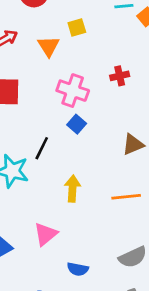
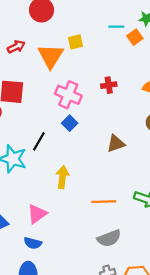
orange triangle: (49, 46) -> (51, 56), size x1.4
orange line: (126, 197) -> (104, 202), moved
blue semicircle: (78, 269) -> (33, 243), moved

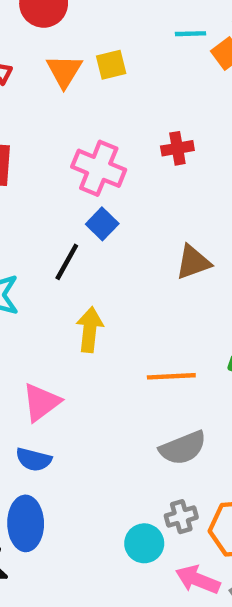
orange triangle: (51, 56) -> (64, 71), moved, size x0.7
black line: (39, 141) -> (67, 262), moved

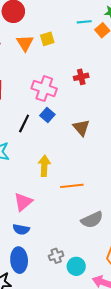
black line: (67, 262) -> (24, 124), moved
brown triangle: (193, 262) -> (81, 128), moved, turned -48
orange line: (171, 376) -> (72, 186), moved
gray cross: (181, 517) -> (56, 256), moved

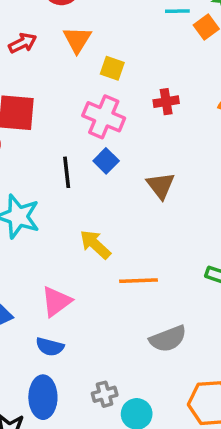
yellow square: (47, 39) -> (112, 68), moved, turned 32
black line: (24, 124) -> (67, 172), turned -36
yellow arrow: (44, 166) -> (95, 244), turned -54

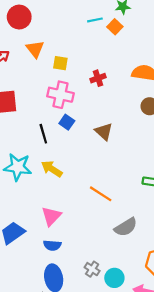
yellow arrow: (95, 244) -> (52, 169), moved
orange line: (138, 281) -> (101, 194), turned 45
gray cross: (105, 394) -> (92, 269), turned -32

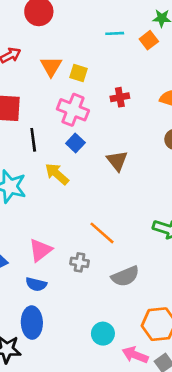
cyan line: (95, 20) -> (115, 33), moved
orange triangle: (35, 49) -> (51, 66), moved
black line: (43, 134) -> (33, 140), moved
yellow arrow: (52, 169) -> (57, 174), moved
gray cross: (92, 269) -> (80, 262), moved, turned -32

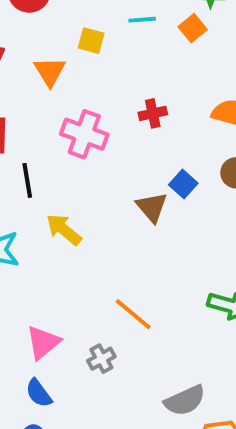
yellow square: (79, 73) -> (91, 41), moved
blue square: (75, 143) -> (183, 184), moved
gray cross: (80, 262) -> (101, 359), turned -36
gray semicircle: (125, 276) -> (185, 401), moved
blue semicircle: (36, 284) -> (39, 393), turned 42

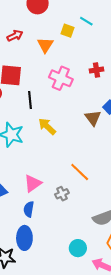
cyan line: (142, 20) -> (86, 21), moved, turned 32
blue semicircle: (39, 393) -> (29, 209), turned 42

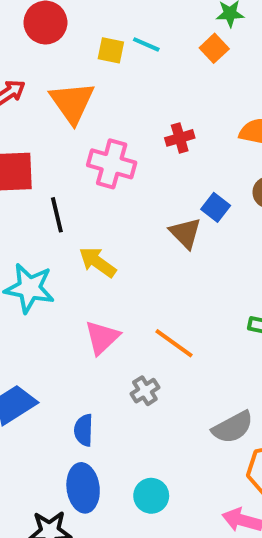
yellow square: (68, 31) -> (111, 50), moved
orange triangle: (45, 45) -> (72, 103), size x1.4
pink triangle: (33, 183) -> (102, 338), moved
cyan circle: (78, 248) -> (151, 496), moved

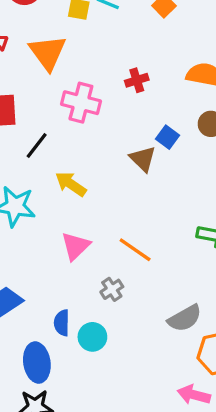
black line: (57, 215) -> (37, 146), turned 52
blue ellipse: (83, 488) -> (37, 363), moved
cyan circle: (151, 496) -> (92, 337), moved

